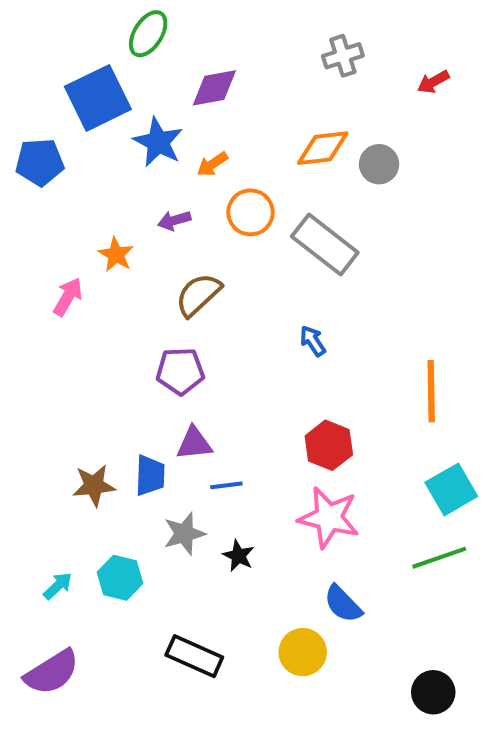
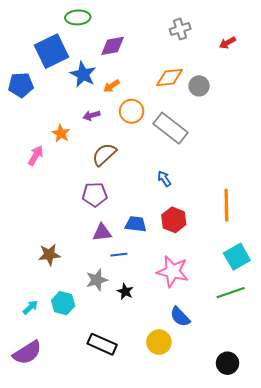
green ellipse: (148, 34) -> (78, 17), turned 55
red hexagon: (329, 445) -> (174, 220), moved
blue trapezoid: (150, 475) -> (136, 224), moved, turned -85

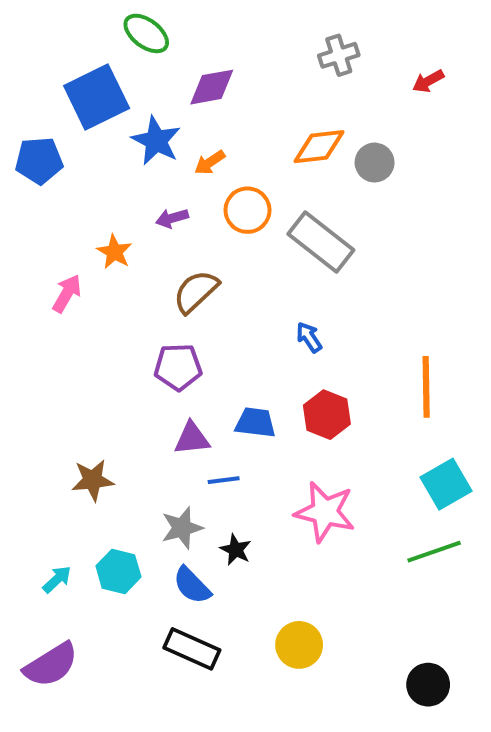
green ellipse: (78, 17) -> (146, 33), turned 40
blue semicircle: (180, 317) -> (192, 585), moved

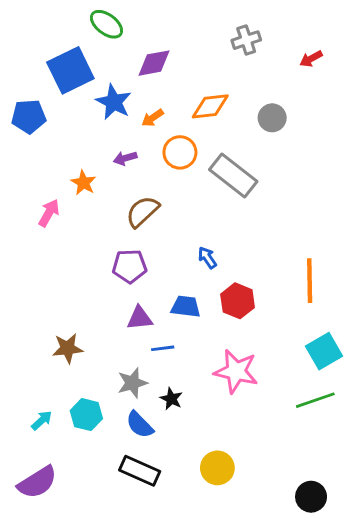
orange diamond: (319, 147) -> (210, 106), moved
blue arrow: (309, 337) -> (207, 258), moved

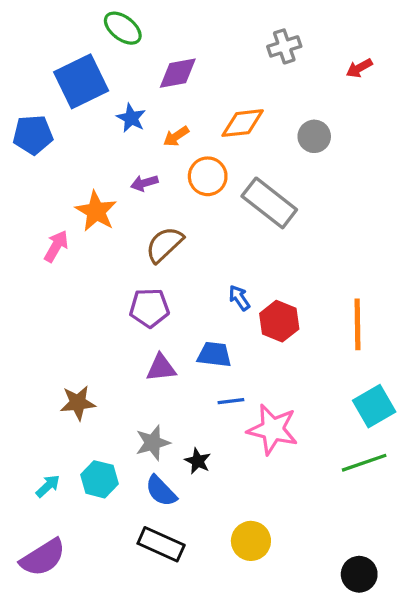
blue star: (114, 102) -> (131, 118), size x0.7
orange star: (83, 183) -> (96, 211), size x1.4
red hexagon: (238, 301) -> (279, 321), moved
blue line: (163, 348) -> (231, 401), moved

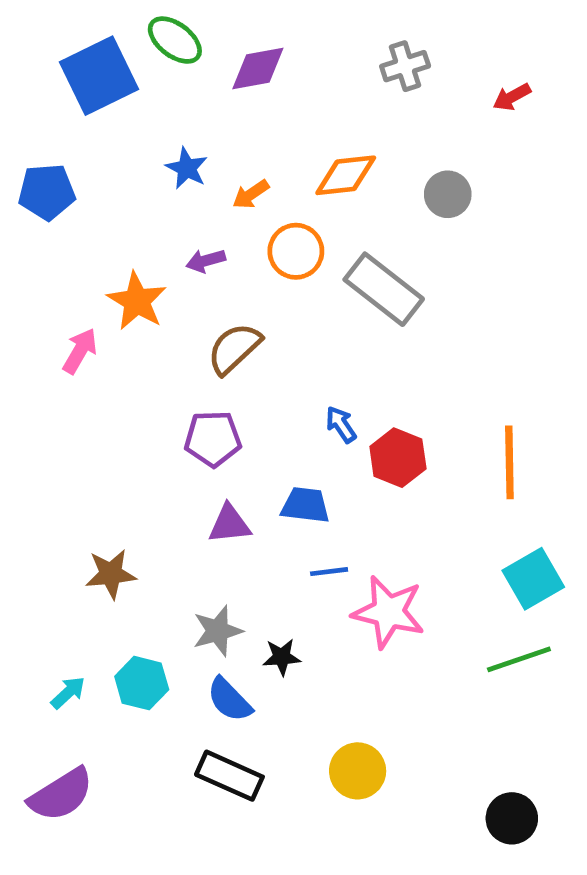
purple diamond: (178, 73) -> (258, 69), moved
blue square: (81, 81) -> (99, 76), moved
black star: (198, 461) -> (282, 657), turned -30

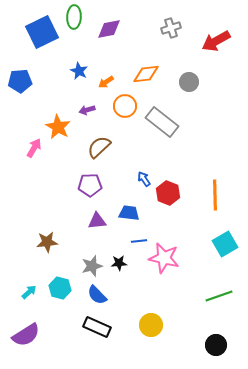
green ellipse: (175, 40) -> (74, 17), turned 55
red arrow: (512, 97) -> (216, 41), size x1.8
black star: (282, 657) -> (119, 263), moved
green line: (519, 659) -> (219, 296), moved

